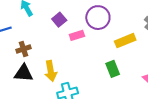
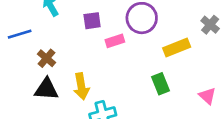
purple square: (59, 20) -> (92, 21), turned 32
brown cross: (23, 49) -> (46, 58), turned -32

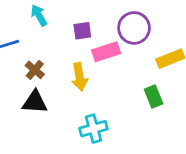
pink rectangle: (115, 41) -> (106, 52), size x1.4
yellow arrow: (81, 86) -> (79, 77), moved

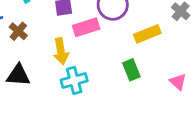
brown cross: (35, 70) -> (18, 31), moved
cyan cross: (93, 129) -> (74, 80), moved

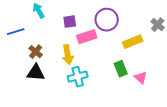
brown cross: (18, 31) -> (36, 52), moved
pink triangle: (178, 82) -> (141, 78), moved

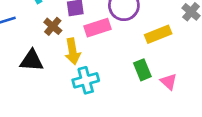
brown cross: (36, 52) -> (53, 26), moved
black triangle: (36, 73) -> (32, 61), moved

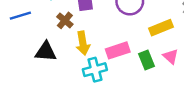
pink rectangle: (98, 28) -> (118, 50), moved
pink triangle: (169, 82) -> (171, 56), moved

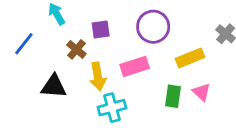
blue line: (20, 16) -> (24, 44), turned -35
pink rectangle: (118, 50) -> (135, 66), moved
green rectangle: (147, 60) -> (173, 96), turned 30

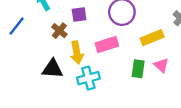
black triangle: (54, 86) -> (52, 69), moved

